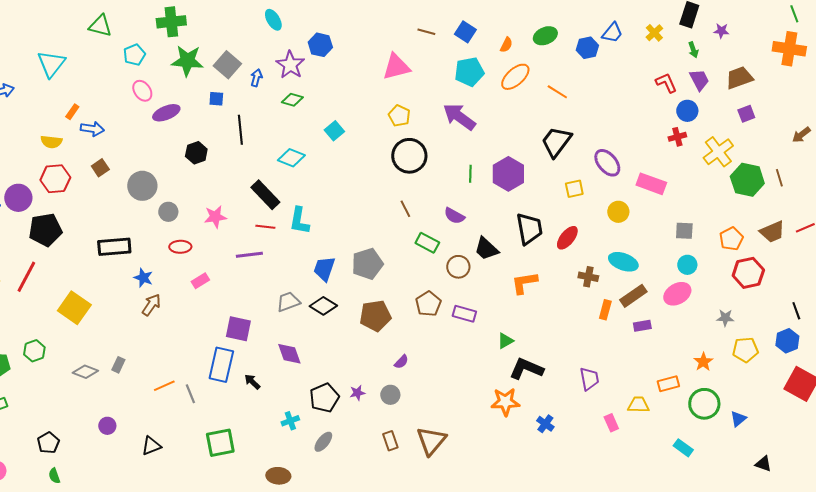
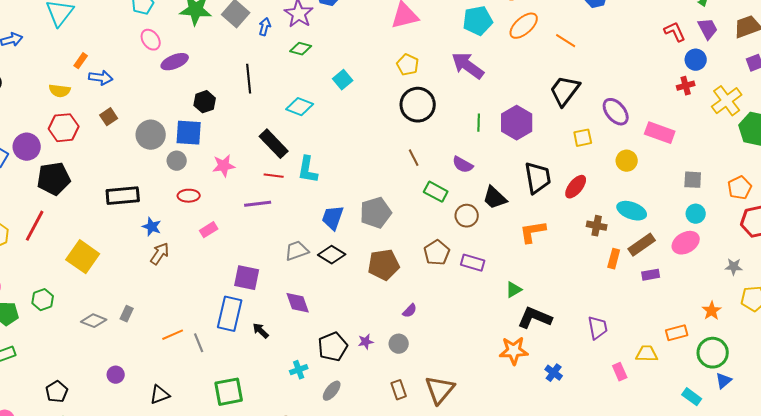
blue square: (216, 99) -> (189, 133), moved, size x1.8
blue triangle: (738, 419) -> (724, 381), moved

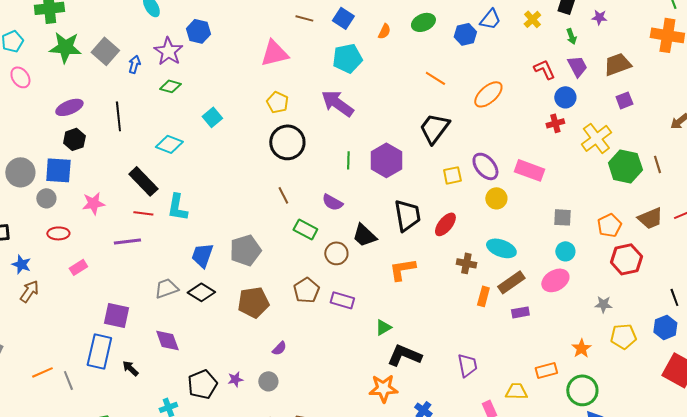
orange ellipse: (524, 26) -> (488, 94), moved
purple ellipse: (175, 62) -> (69, 107), moved
purple ellipse: (616, 112) -> (485, 166), moved

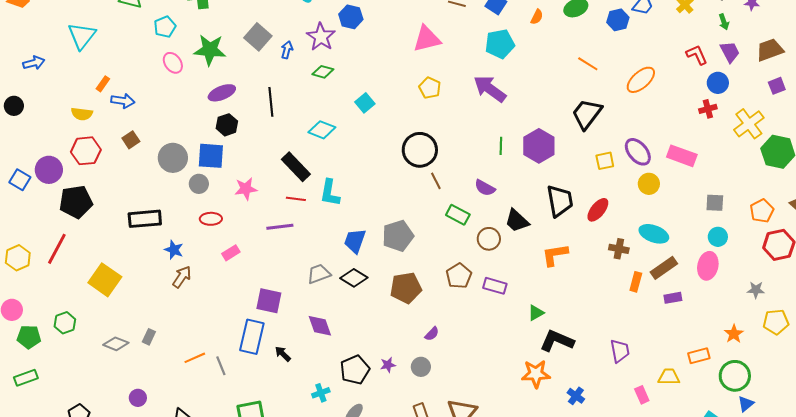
green star: (65, 47) -> (210, 50), moved
black circle: (287, 142) -> (420, 150), moved
pink ellipse: (555, 280) -> (708, 266), turned -48

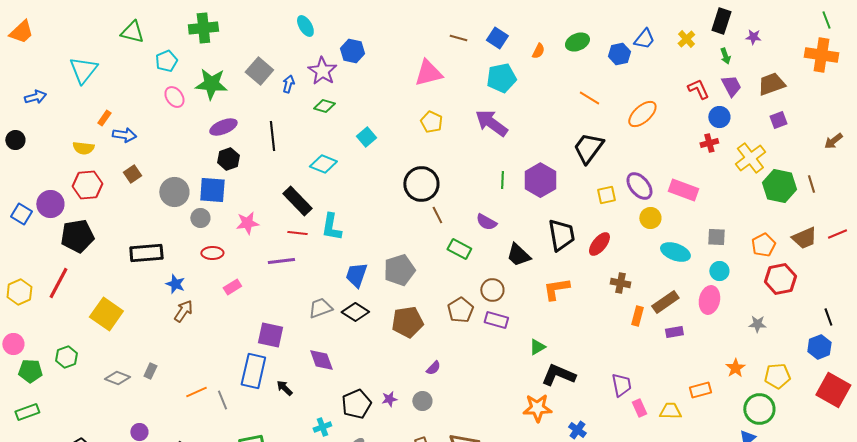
cyan ellipse: (654, 234) -> (675, 252), moved
brown circle: (489, 239) -> (492, 290), moved
yellow pentagon: (776, 322) -> (777, 376), moved
green circle: (735, 376) -> (759, 409), moved
pink rectangle: (642, 395) -> (639, 408), moved

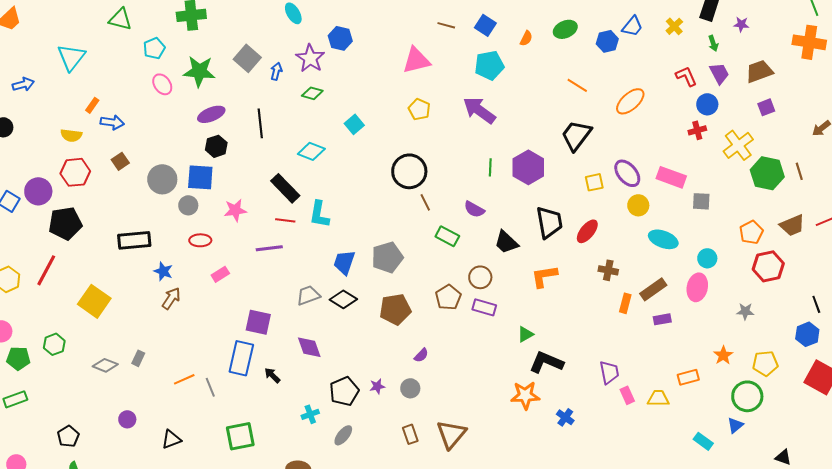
gray square: (716, 237) -> (701, 201), moved

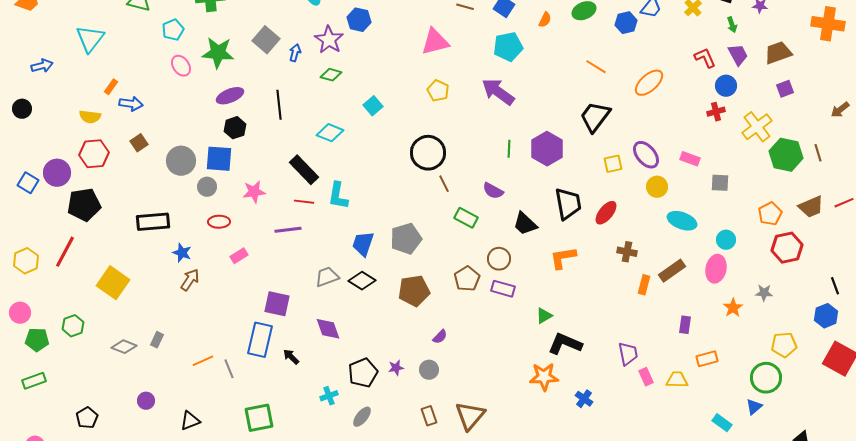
pink rectangle: (671, 177) -> (690, 159), size x0.7
purple rectangle: (662, 319) -> (685, 325), moved, turned -72
orange star: (723, 355) -> (733, 308), moved

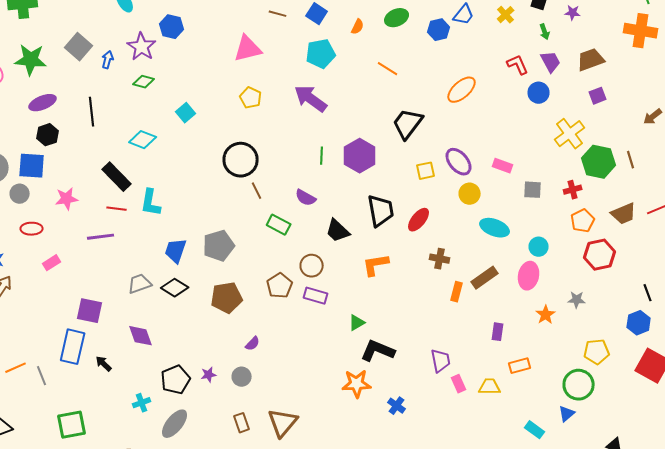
orange line: (596, 67) -> (388, 69), moved
red cross: (716, 112) -> (573, 190), moved
gray ellipse: (362, 417) -> (175, 424), size x1.4

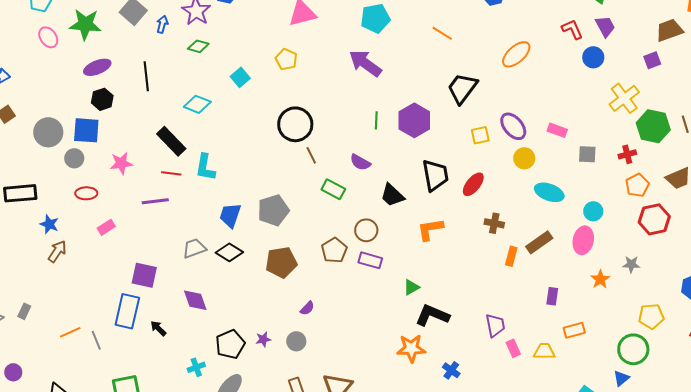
brown trapezoid: (591, 60) -> (669, 30), moved
yellow pentagon: (251, 98) -> (286, 59), moved

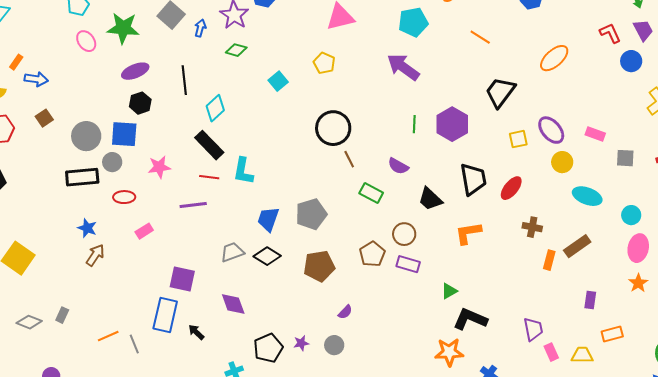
cyan diamond: (197, 104) -> (215, 108), moved, turned -64
black rectangle: (20, 193) -> (82, 177), moved
pink ellipse: (583, 240) -> (638, 248), moved

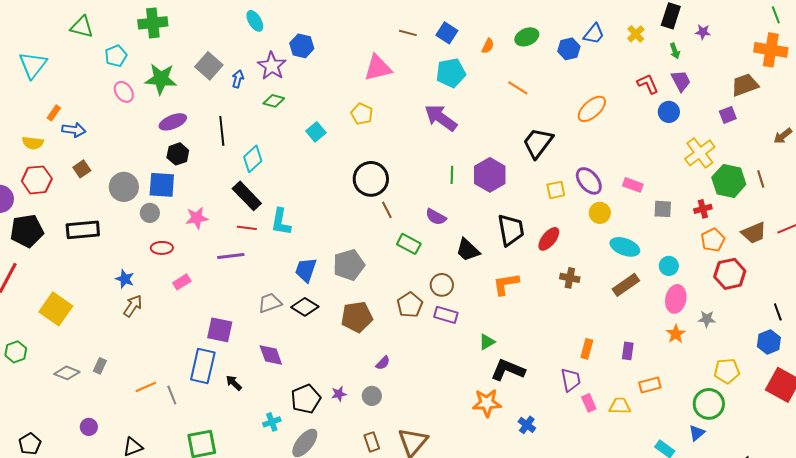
black rectangle: (82, 177) -> (83, 230), moved
brown rectangle: (577, 246) -> (626, 285), moved
orange rectangle: (549, 260) -> (587, 349), moved

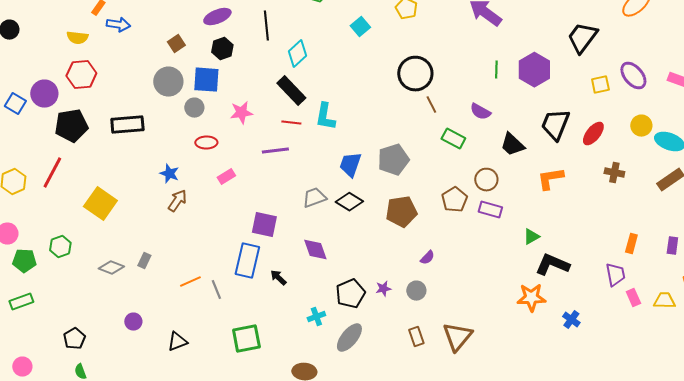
brown square: (82, 169) -> (176, 44), moved
yellow circle: (600, 213) -> (641, 126), moved
black trapezoid: (511, 230) -> (555, 125), turned -148

